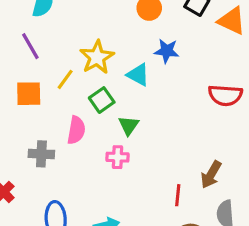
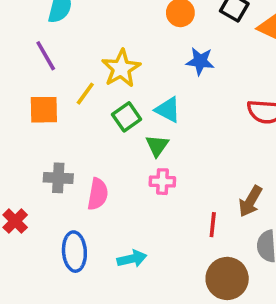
cyan triangle: (138, 75) -> (168, 110), moved
pink semicircle: (76, 130) -> (98, 194), moved
pink cross: (118, 157) -> (162, 182), moved

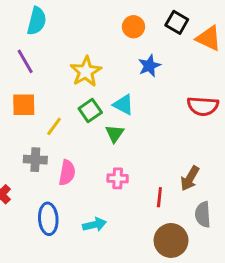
blue star: (200, 61) -> (149, 66), turned -30
yellow line: (85, 94) -> (54, 126), moved
pink cross: (162, 182) -> (118, 178), moved

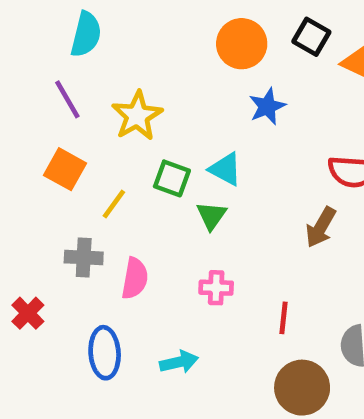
orange circle: (133, 27) -> (242, 44), size x1.4
yellow star: (86, 72) -> (137, 116), moved
orange square: (24, 105) -> (65, 169), turned 30
green square: (90, 111) -> (172, 178), turned -35
brown arrow: (190, 178) -> (321, 227), moved

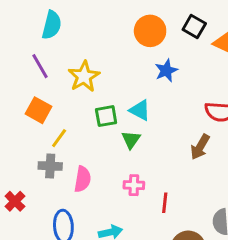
green square: (172, 178) -> (106, 116), turned -30
yellow line: (114, 204) -> (59, 138), moved
red line: (283, 318) -> (165, 203), moved

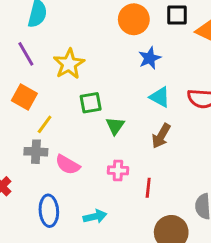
black square: (194, 26) -> (177, 15), turned -30
cyan triangle: (140, 110) -> (160, 97), moved
brown arrow: (200, 147) -> (161, 136), moved
pink semicircle: (83, 179) -> (68, 165), turned 110

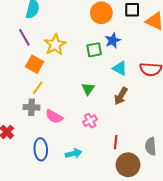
orange square: (24, 97) -> (35, 64), moved
green square: (91, 103) -> (94, 50), moved
pink cross: (118, 170) -> (90, 121), turned -32
red line: (148, 188) -> (116, 142), moved

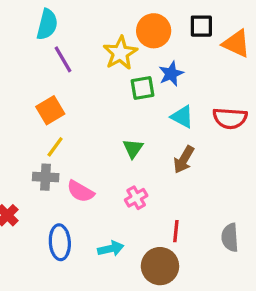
purple line: (24, 37) -> (63, 59), moved
yellow star: (55, 45) -> (120, 53), moved
orange square: (35, 64) -> (50, 110), turned 30
brown circle: (128, 165) -> (160, 266), moved

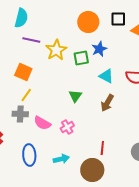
yellow star: (120, 53) -> (56, 50), moved
purple line: (63, 59) -> (31, 40), turned -48
orange square: (50, 110) -> (23, 72), turned -36
pink cross: (136, 198) -> (67, 127), moved

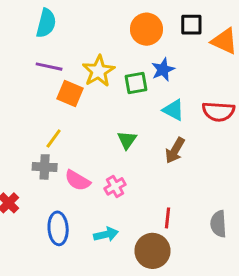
purple line: (31, 40) -> (49, 67), moved
orange square: (23, 72) -> (70, 94), moved

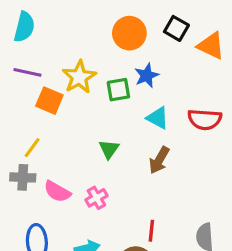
black square: (191, 25) -> (176, 28), turned 30

